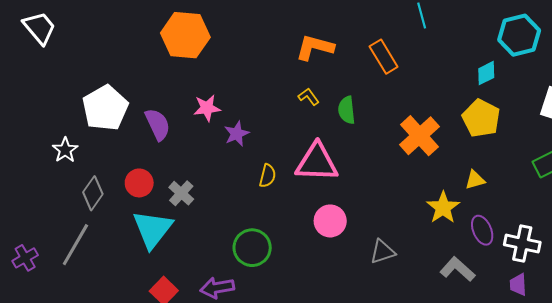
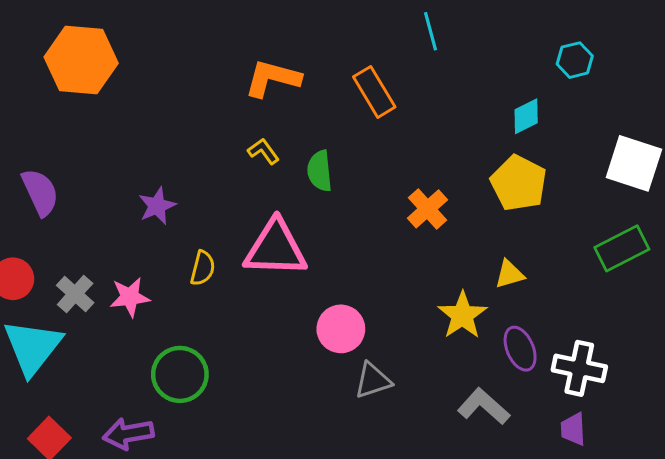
cyan hexagon: (519, 35) -> (575, 60), size x0.6
pink star: (207, 108) -> (130, 297), moved
orange cross: (420, 136) -> (427, 209), size x0.7
pink circle: (330, 221) -> (341, 329), moved

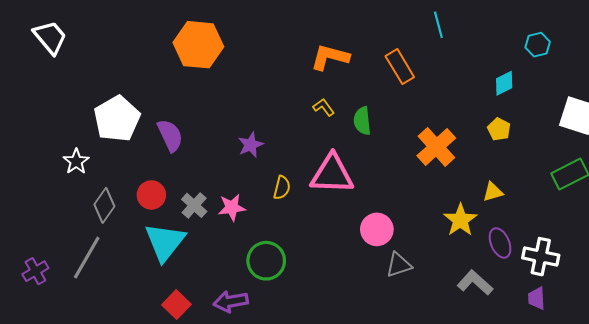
yellow pentagon: (519, 183) -> (499, 129), size x0.6
orange cross: (427, 209) -> (436, 147), size x1.4

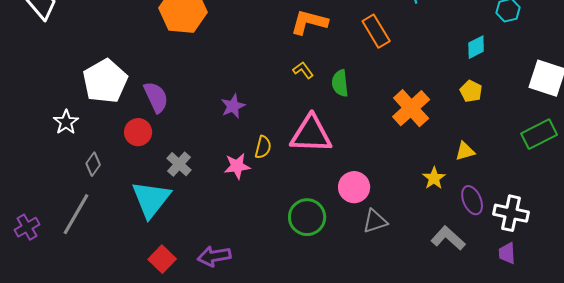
red circle: (151, 195) -> (138, 132), moved
gray diamond: (104, 205) -> (93, 164), size x0.7
pink star: (232, 207) -> (237, 166), moved
yellow star: (460, 220) -> (434, 178), size x0.7
green circle: (266, 261) -> (307, 217), moved

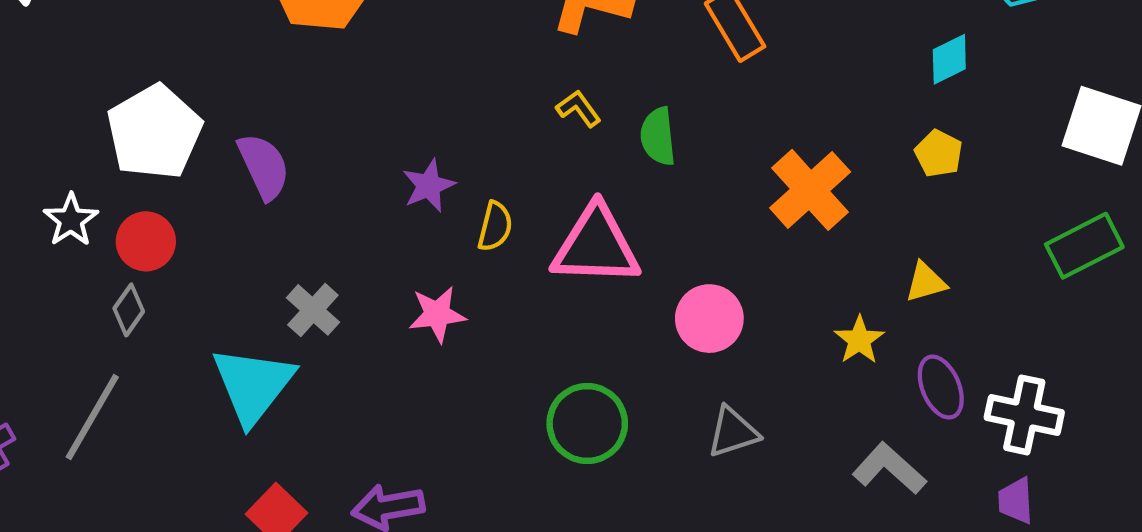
red circle: (138, 132) -> (146, 241), moved
yellow semicircle: (263, 147) -> (495, 226), moved
pink circle: (354, 187) -> (709, 319), moved

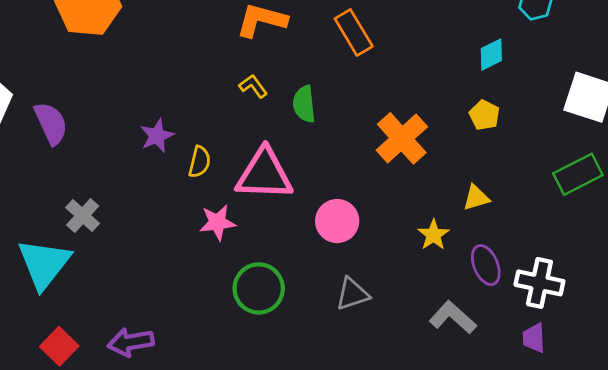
pink star: (437, 314) -> (217, 222), moved

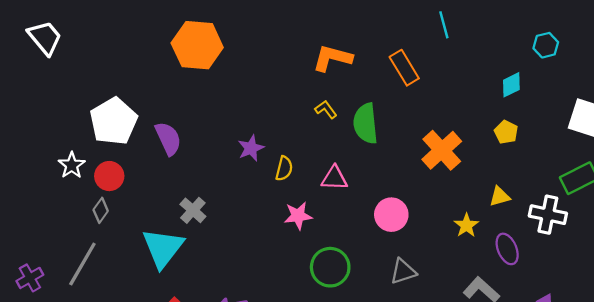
green semicircle: (304, 104) -> (366, 123), size x1.4
pink triangle: (264, 174) -> (334, 178), size x0.6
white cross: (539, 283) -> (548, 215), moved

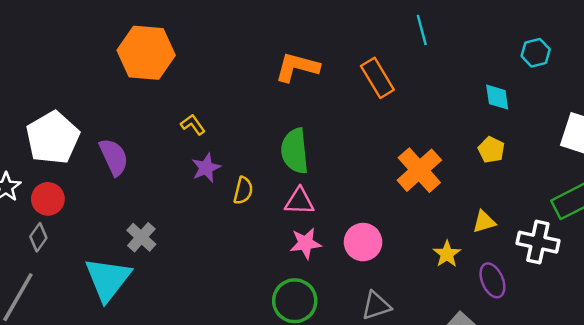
cyan diamond: (511, 85) -> (497, 97), turned -72
yellow L-shape: (326, 110) -> (193, 125), moved
green semicircle: (366, 123) -> (295, 151), moved
pink star: (298, 216) -> (306, 243), moved

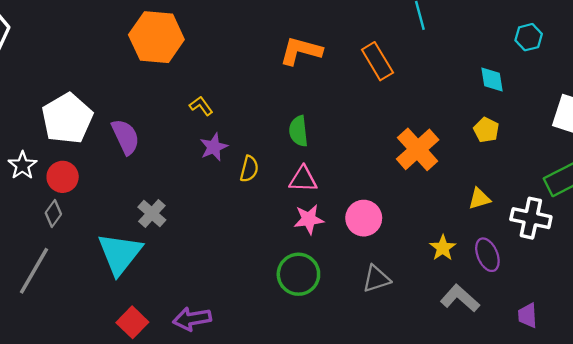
green semicircle: (295, 151) -> (298, 131), size x0.7
yellow star: (447, 254) -> (443, 248), moved

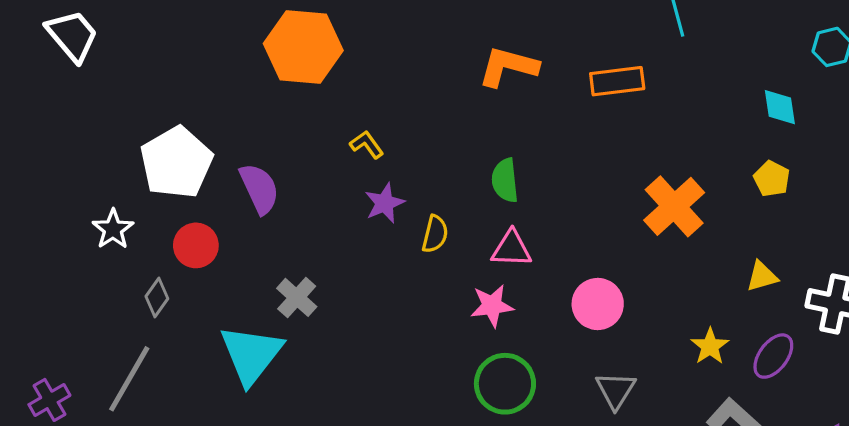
orange rectangle: (377, 61) -> (617, 81), turned -66
red circle: (63, 177) -> (196, 245), moved
pink star: (309, 219) -> (492, 306), moved
purple ellipse: (487, 255) -> (773, 356), turned 60
gray triangle: (376, 279) -> (616, 390), turned -40

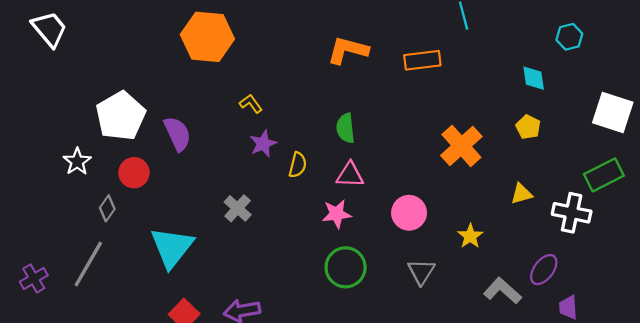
gray cross: (297, 297) -> (238, 208), moved
yellow star: (710, 346) -> (470, 236), moved
purple ellipse: (773, 356) -> (544, 270), moved

